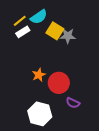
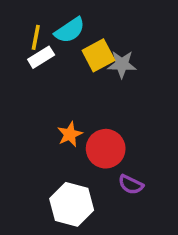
yellow line: (20, 21) -> (36, 37), turned -40
yellow square: (55, 31) -> (98, 55), turned 30

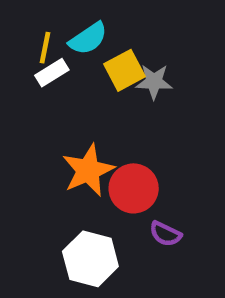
orange star: (70, 134) -> (88, 170), size x1.6

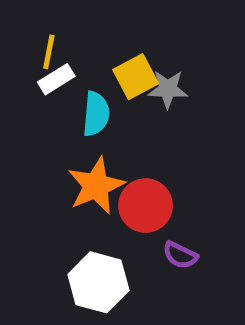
cyan semicircle: (88, 39) -> (96, 114), moved, turned -51

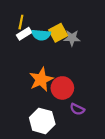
cyan semicircle: (96, 114) -> (41, 35), moved, turned 90

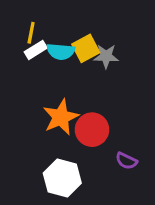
purple semicircle: (77, 109) -> (126, 161), moved

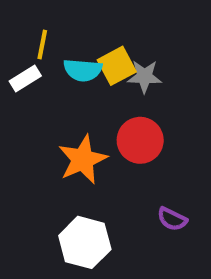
white rectangle: (36, 50) -> (25, 79), moved
red circle: (92, 130) -> (140, 140), moved

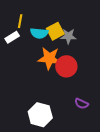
orange star: (83, 159) -> (49, 58), moved, turned 30

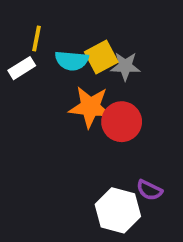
white hexagon: (40, 115) -> (118, 210), moved

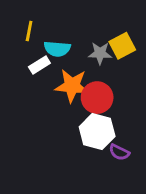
yellow square: (101, 57) -> (122, 46), moved
white rectangle: (22, 68) -> (39, 65), moved
white hexagon: (118, 210) -> (97, 132), moved

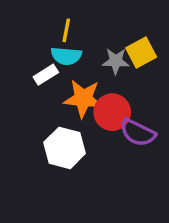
yellow line: (29, 31) -> (66, 30), moved
white hexagon: (97, 132) -> (65, 148), moved
purple semicircle: (119, 152) -> (138, 133), moved, size x1.5

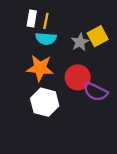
gray star: (116, 61) -> (80, 42), turned -30
white rectangle: (46, 75) -> (32, 19), moved, turned -49
orange star: (83, 99) -> (40, 68), moved

